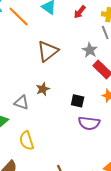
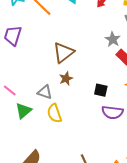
brown triangle: (48, 51) -> (63, 52), moved
yellow semicircle: (27, 141) -> (54, 113), moved

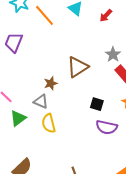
brown triangle: (63, 52) -> (78, 67), moved
brown star: (66, 79) -> (51, 83), moved

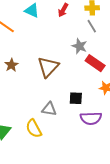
brown star: (51, 83) -> (11, 65), moved
gray triangle: (41, 101) -> (49, 109), moved

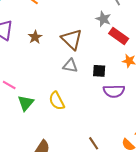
brown triangle: (48, 67) -> (72, 39), turned -30
gray triangle: (49, 109) -> (70, 66), moved

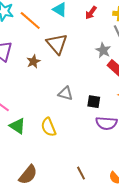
brown triangle: (72, 39) -> (57, 44), moved
green triangle: (26, 103) -> (17, 126), turned -42

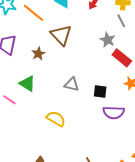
green triangle: (17, 126) -> (27, 84), moved
yellow semicircle: (49, 127) -> (56, 119), turned 144

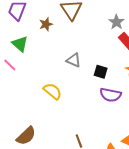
green triangle: (27, 84) -> (20, 44), moved

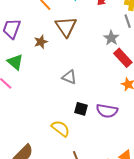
black square: (101, 72) -> (81, 109), moved
yellow semicircle: (53, 91) -> (61, 128), moved

